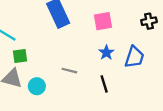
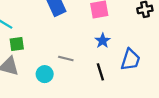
blue trapezoid: (134, 57) -> (130, 60), moved
cyan circle: (37, 86) -> (45, 74), moved

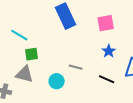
black line: (100, 72) -> (107, 79), turned -49

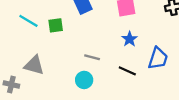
green square: (31, 54) -> (56, 25), moved
cyan circle: (57, 81) -> (84, 80), moved

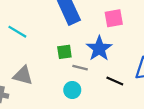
green square: (56, 25) -> (64, 52), moved
blue star: (130, 39) -> (99, 49), moved, size x1.6

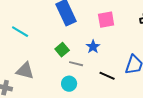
blue star: (99, 49) -> (93, 47), size x0.6
green square: (64, 52) -> (62, 50), turned -32

